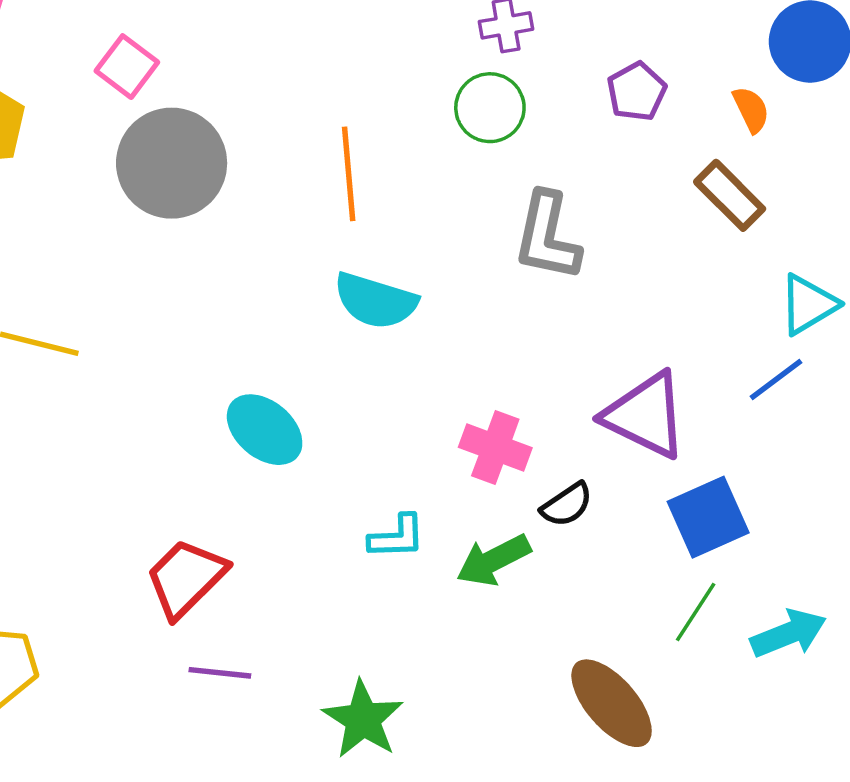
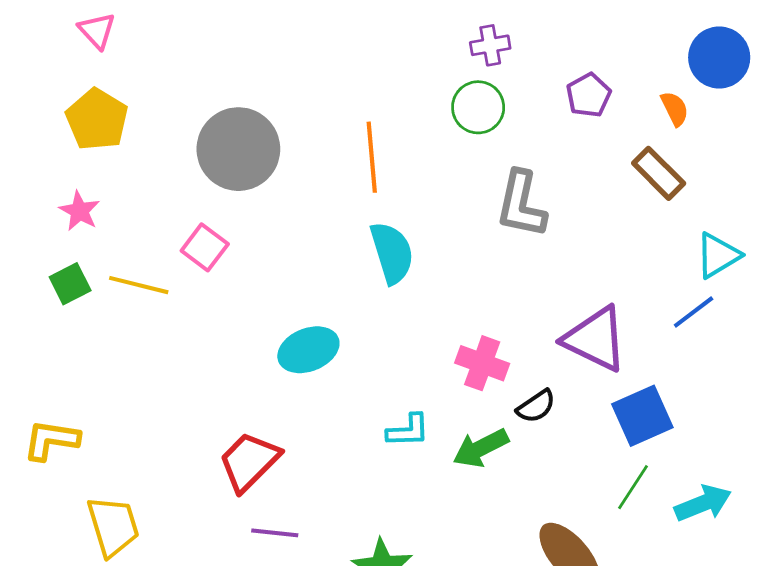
pink square: (127, 67) -> (205, 247), moved
cyan semicircle: (375, 301) -> (392, 253), turned -124
cyan ellipse: (265, 430) -> (308, 350), turned -62

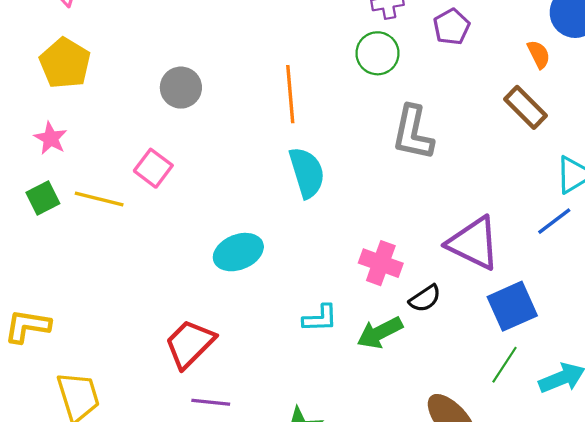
purple pentagon: (589, 95) -> (451, 27), moved
gray circle: (238, 149) -> (181, 88), size x0.6

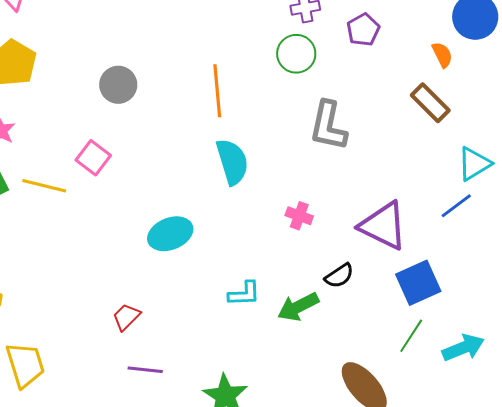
pink cross: (381, 263) -> (299, 216), moved, size x0.7
red trapezoid: (190, 344) -> (126, 317), size x0.6

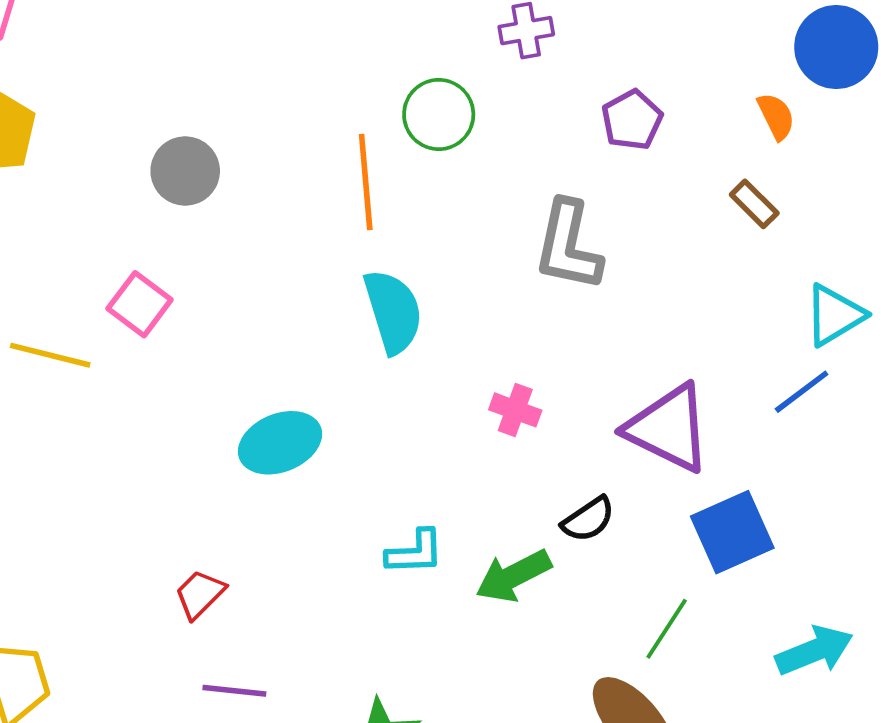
purple pentagon: (363, 30) -> (632, 120), moved
green circle: (296, 54) -> (439, 114), moved
brown rectangle: (430, 103) -> (754, 204), size x0.7
green line: (411, 336) -> (667, 629), moved

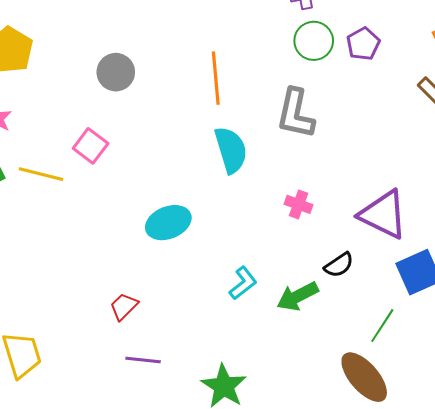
green circle: (439, 114) -> (314, 41), moved
gray L-shape: (568, 246) -> (295, 114), moved
cyan L-shape: (415, 552) -> (243, 283), turned -36

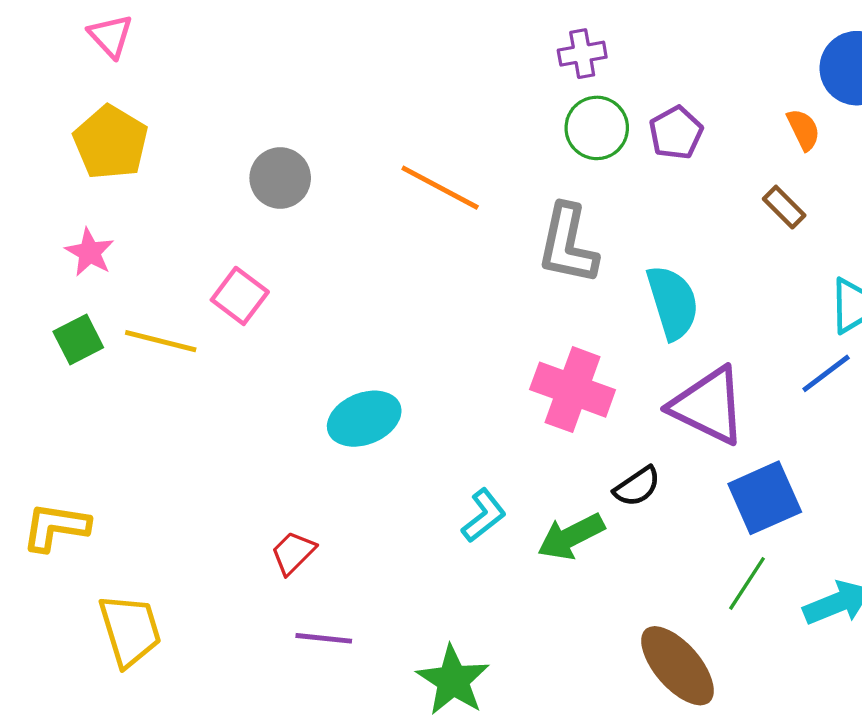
orange line: (216, 78) -> (440, 188), turned -57
cyan semicircle: (231, 150) -> (673, 302), moved
pink cross: (299, 204) -> (573, 390), size x1.8
green line: (382, 326) -> (747, 583), moved

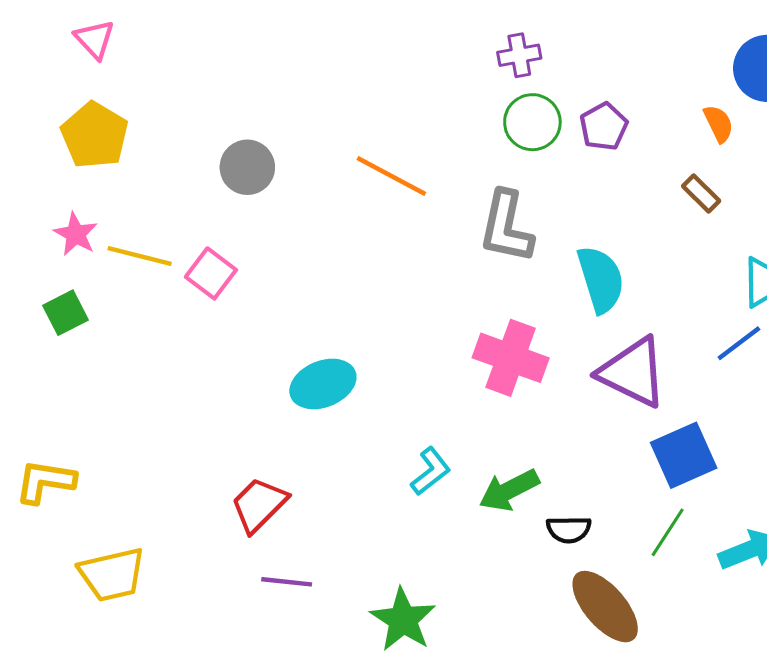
yellow line: (161, 341) -> (140, 256), moved
black semicircle: (637, 486) -> (569, 529), moved, turned 33
red trapezoid: (293, 553) -> (259, 505), size x1.4
yellow trapezoid: (130, 630) -> (112, 575), turned 94

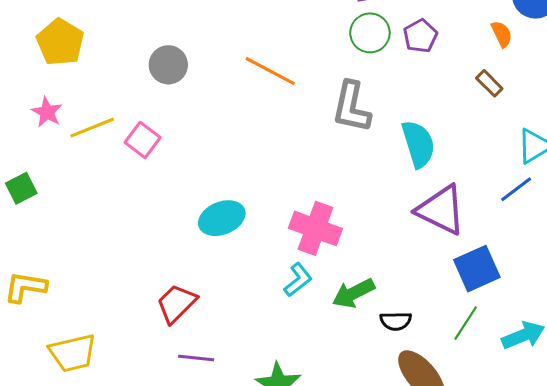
yellow line: (140, 256) -> (92, 128), turned -36
green square: (66, 313) -> (21, 188), moved
pink cross: (511, 358) -> (315, 228), moved

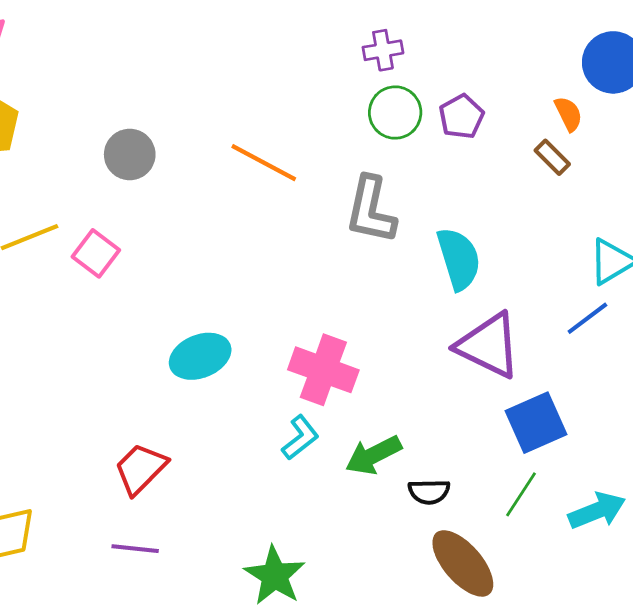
brown rectangle: (489, 83) -> (552, 157), moved
purple line: (196, 358) -> (135, 549), moved

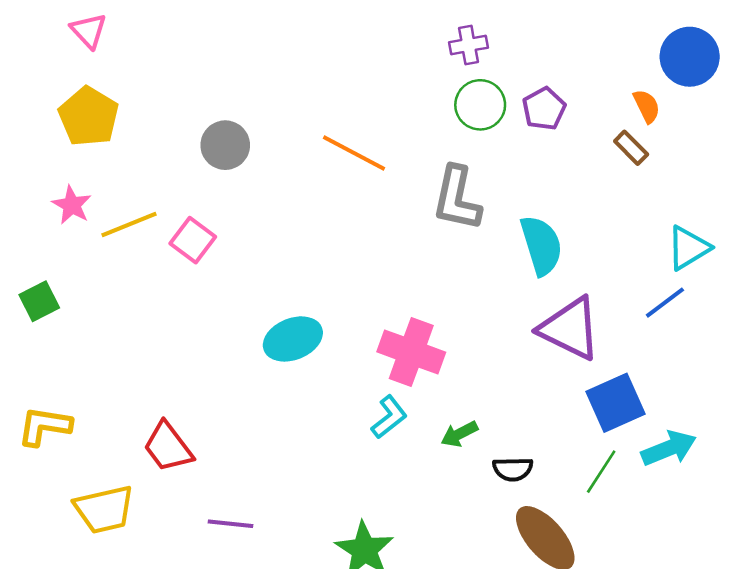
green arrow: (373, 455) -> (459, 434), size x0.7
red trapezoid: (141, 469) -> (168, 447), moved, turned -82
cyan arrow: (597, 511) -> (669, 448), moved

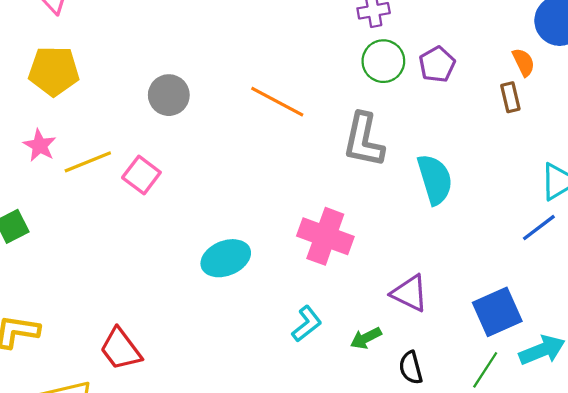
yellow pentagon: (89, 117) -> (54, 71), turned -30
brown rectangle: (631, 148) -> (510, 97), turned 32
purple triangle: (570, 329) -> (410, 293), moved, size x0.7
pink cross: (411, 352) -> (325, 236), moved
black semicircle: (513, 469) -> (411, 368), turned 76

